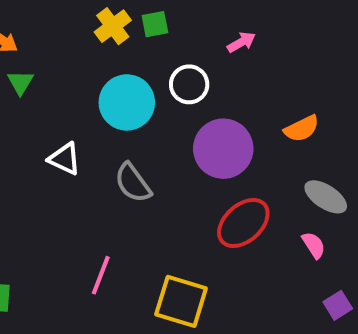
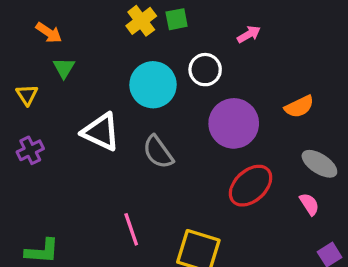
white triangle: (65, 159) -> (101, 132), size x1.4
pink line: (101, 275) -> (131, 229), turned -40

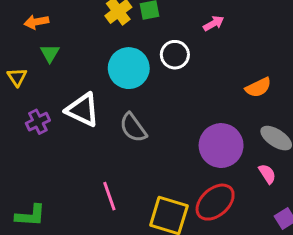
orange arrow: (49, 33) -> (36, 22), turned 135
purple circle: (234, 123) -> (221, 146), moved
purple cross: (30, 150) -> (38, 122), moved
red ellipse: (251, 186) -> (215, 202), moved

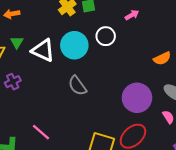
green triangle: (50, 53) -> (17, 42), moved
white triangle: (83, 110) -> (43, 50), moved
pink line: (109, 196) -> (41, 132), moved, turned -30

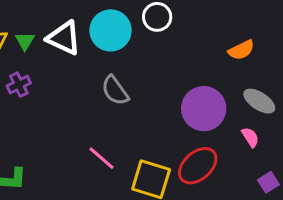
green triangle: (17, 42) -> (25, 41), moved
pink line: (41, 132) -> (101, 158), moved

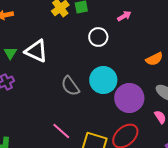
cyan circle: (111, 30) -> (103, 80), moved

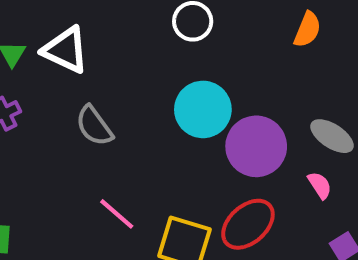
orange semicircle: (154, 59) -> (307, 29), moved, turned -42
gray semicircle: (70, 86) -> (94, 126), moved

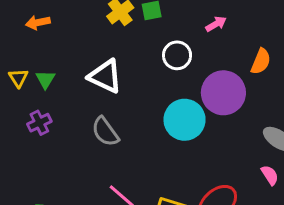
white triangle: (66, 50) -> (105, 76), moved
purple circle: (256, 146) -> (223, 93), moved

